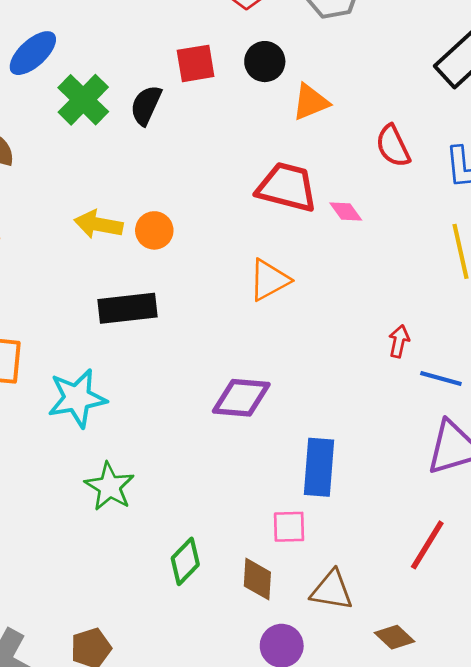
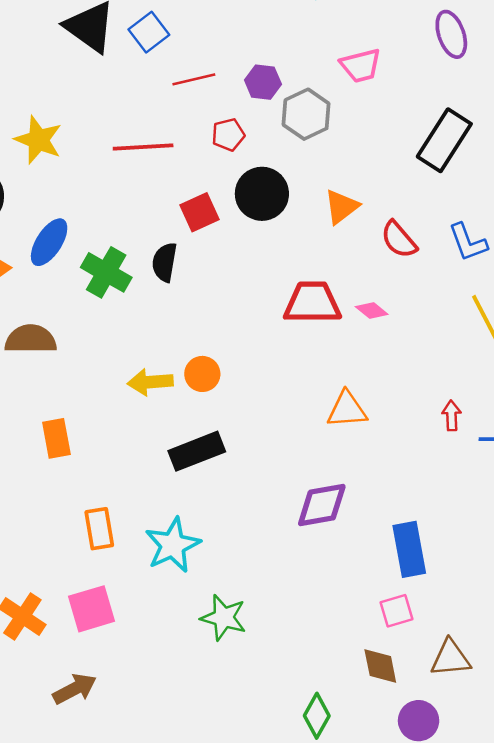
black circle: (265, 62) -> (262, 194), size x1.4
orange triangle: (310, 102) -> (341, 207), moved
orange triangle: (269, 280) -> (347, 410), moved, turned 39
green diamond: (185, 561) -> (317, 716), moved

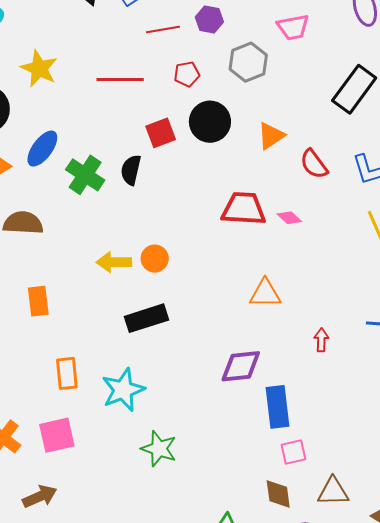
purple hexagon: (263, 82) -> (209, 20), moved
red arrow: (452, 416) -> (321, 340), moved
blue rectangle: (409, 549) -> (278, 407), moved

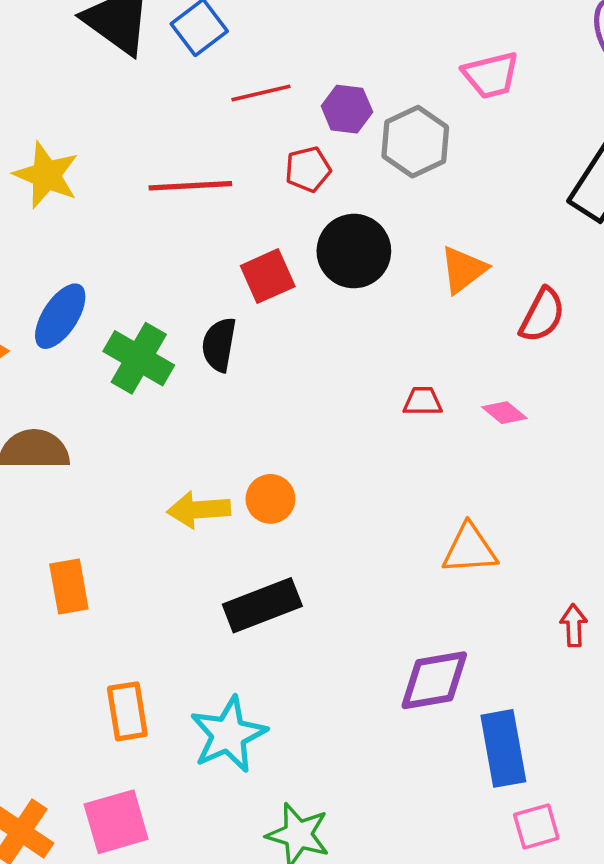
purple hexagon: (209, 20) -> (347, 109), moved
red semicircle: (314, 164) -> (542, 315), turned -112
red trapezoid: (244, 209) -> (423, 401), size x0.5

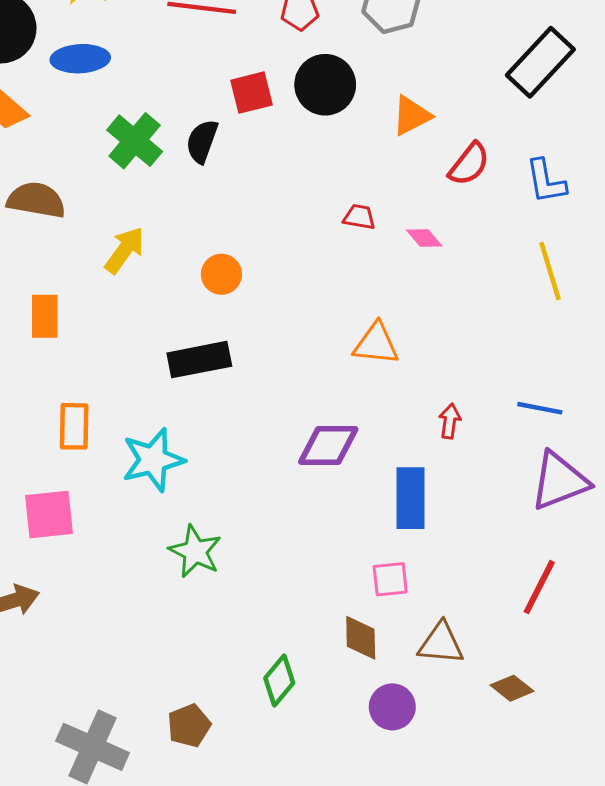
blue ellipse: (60, 316) -> (80, 59), moved, turned 44
yellow arrow: (199, 510) -> (124, 250), moved, turned 120
blue rectangle: (503, 748) -> (411, 498), moved

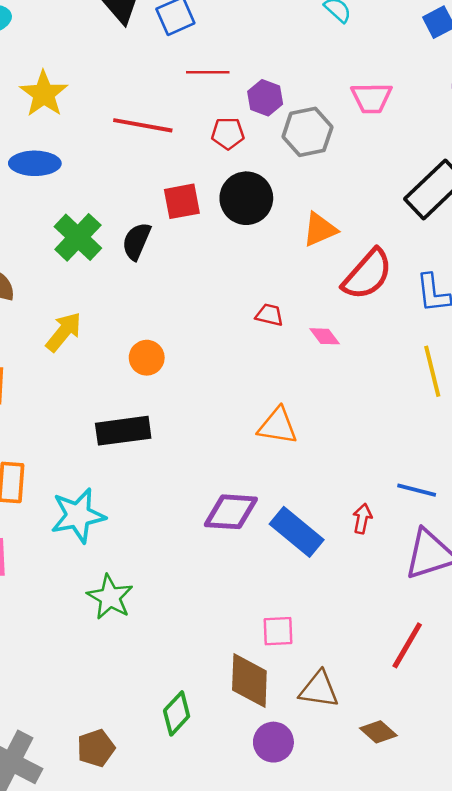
red semicircle: (469, 164) -> (367, 274), size x1.4
red arrow: (450, 421) -> (362, 519), moved
blue rectangle: (411, 498) -> (297, 532), moved, turned -54
brown diamond: (361, 638) -> (249, 680), size x1.4

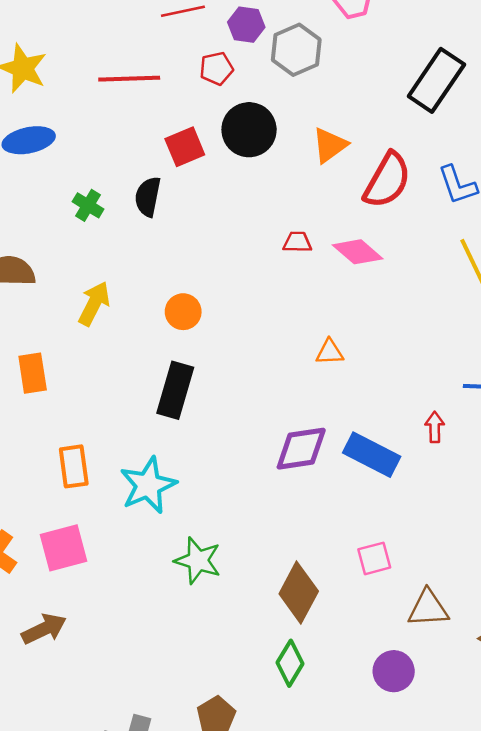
green cross: (78, 237) -> (88, 205), size x0.6
pink diamond: (325, 336) -> (358, 252), size x1.5
orange triangle: (278, 426) -> (330, 352), size x0.7
black rectangle: (123, 431) -> (175, 390), turned -54
brown diamond: (249, 680) -> (299, 593), moved, turned 38

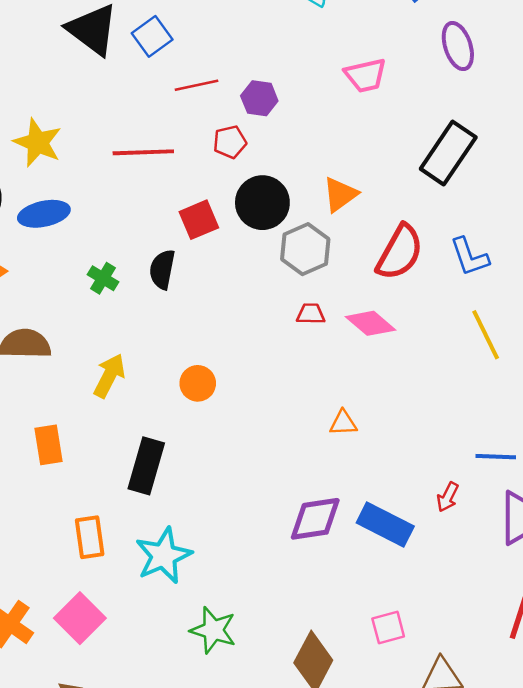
gray hexagon: (296, 50) -> (305, 249), moved
orange triangle: (330, 145) -> (340, 194), moved
black rectangle: (175, 390) -> (146, 466), moved
red arrow: (435, 427) -> (448, 497), turned -152
pink square: (63, 548) -> (80, 618), turned -30

